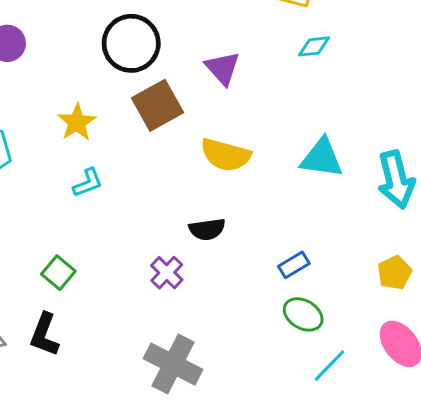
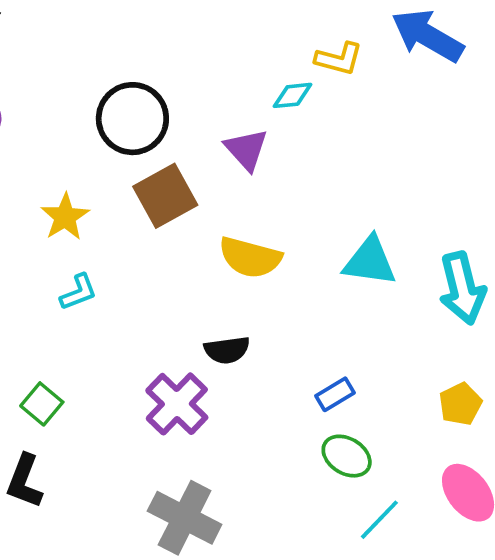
cyan diamond: (314, 46) -> (293, 95), moved
purple cross: (167, 273) -> (177, 404), size x1.5

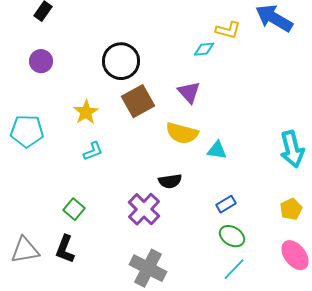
purple triangle: (246, 149) -> (189, 92), moved
cyan triangle: (370, 261) -> (217, 150), moved, size x0.7
cyan line: (379, 520) -> (234, 269), moved

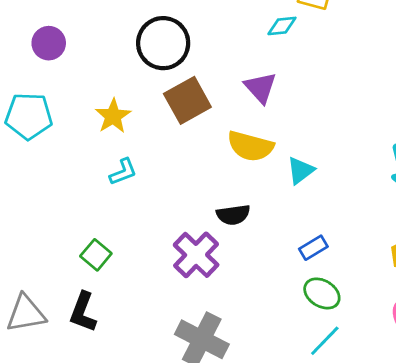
cyan pentagon: (27, 131) -> (29, 116), moved
cyan triangle: (217, 150) -> (300, 170), turned -45

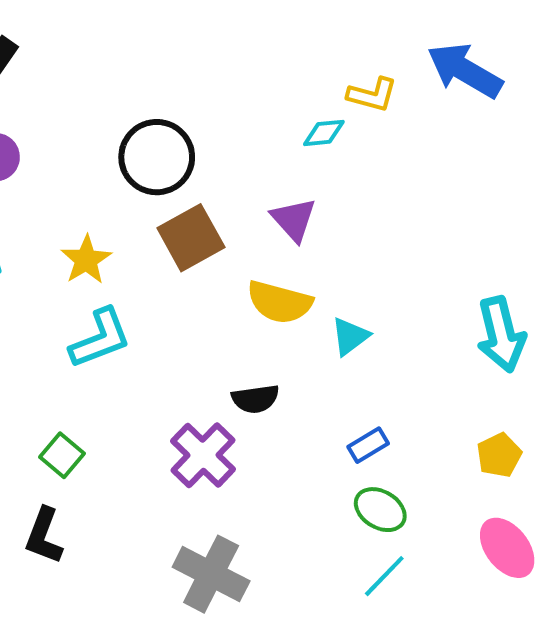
cyan L-shape: (123, 172) -> (100, 338), size x1.6

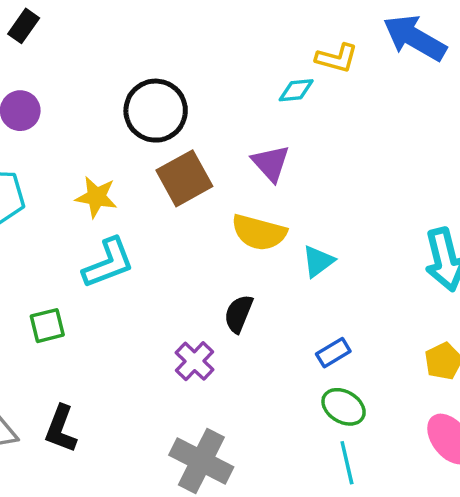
yellow star: (86, 260) -> (96, 197), turned -30
black semicircle: (255, 399) -> (239, 314), turned 120
green square: (62, 455) -> (47, 326), moved, turned 36
purple cross: (203, 455) -> (195, 361), size x0.7
cyan line: (384, 576) -> (347, 463), turned -57

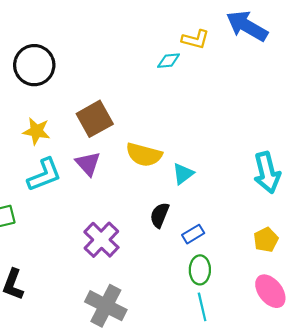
black circle: (156, 111) -> (34, 65), moved
purple triangle: (271, 163) -> (88, 164), moved
black semicircle: (239, 314) -> (160, 215), moved
purple cross: (195, 361) -> (101, 240), size x1.4
green ellipse: (344, 407) -> (200, 270), turned 60

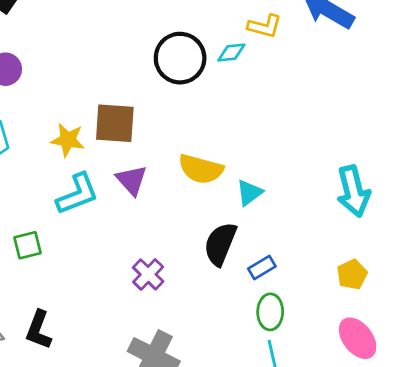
black circle: (34, 65) -> (180, 58), moved
brown square: (95, 119) -> (115, 123), moved, turned 33
black semicircle: (160, 215) -> (220, 244), size x1.4
purple cross: (101, 240) -> (148, 274), size x0.7

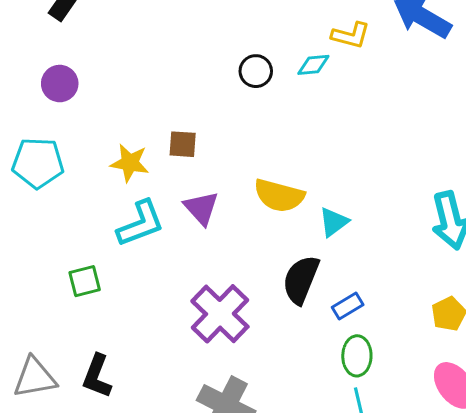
black circle: (180, 58) -> (256, 71), size x0.6
brown square: (115, 123) -> (183, 144), size x0.6
purple cross: (148, 274) -> (220, 314), size x1.6

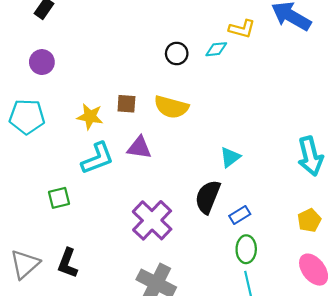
yellow semicircle: (279, 196) -> (171, 107), moved
purple triangle: (201, 208) -> (139, 148), turned -40
gray triangle: (35, 378) -> (25, 264), turned -32

